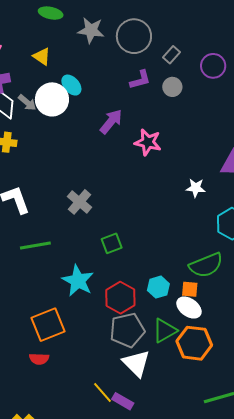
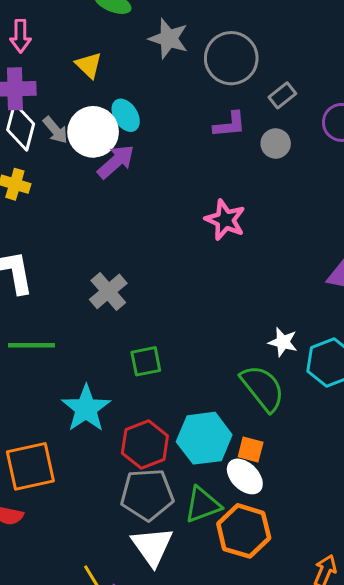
purple arrow: (111, 122) -> (116, 162), moved
white star: (196, 188) -> (283, 342), moved
green semicircle: (206, 265) -> (263, 388), moved, turned -116
cyan hexagon: (158, 287) -> (204, 438), size x1.6

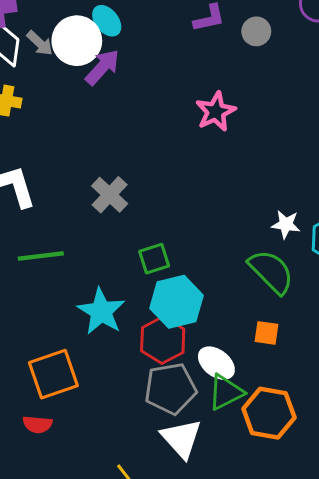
pink star: (225, 220) -> (216, 112), turned 30
cyan hexagon: (204, 438) -> (176, 302), moved
white ellipse: (245, 476) -> (216, 363), moved

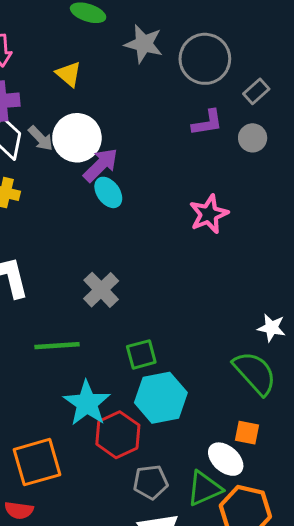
cyan ellipse: (107, 21) -> (108, 192), moved
green line: (41, 256) -> (57, 346), moved
red hexagon: (163, 340) -> (118, 435), moved
white ellipse: (216, 363) -> (226, 459), moved
gray pentagon: (170, 389) -> (151, 482), size x0.7

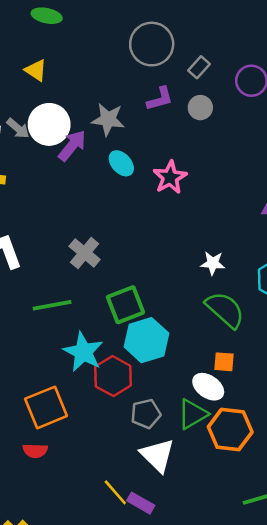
gray star: (144, 44) -> (108, 119), moved
cyan ellipse: (108, 192) -> (121, 163), moved
white star: (272, 328) -> (213, 263), moved
green square: (141, 354) -> (125, 305), size x1.4

